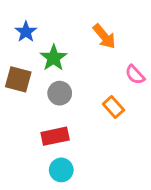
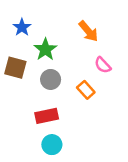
pink semicircle: (135, 75) -> (103, 65), moved
orange rectangle: (113, 107) -> (86, 90), moved

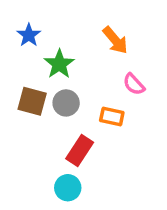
brown square: (15, 68) -> (32, 101), moved
orange rectangle: (86, 90) -> (112, 117), turned -36
red rectangle: (47, 116) -> (80, 150), moved, turned -45

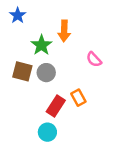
blue star: (29, 35) -> (18, 15), moved
orange arrow: (115, 40) -> (64, 31), moved, turned 42
orange rectangle: (112, 117) -> (78, 98), moved, turned 49

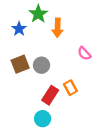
blue star: (18, 15) -> (19, 29), moved
green star: (41, 45) -> (38, 14), moved
brown square: (22, 71) -> (20, 64), turned -36

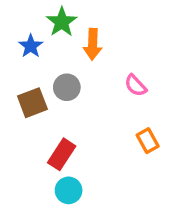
gray circle: (41, 65) -> (67, 87), moved
orange rectangle: (70, 88) -> (148, 141), moved
red rectangle: (50, 95) -> (62, 154), moved

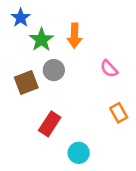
green star: (62, 22) -> (41, 40), moved
blue star: (31, 46) -> (21, 18), moved
cyan circle: (69, 190) -> (79, 153), moved

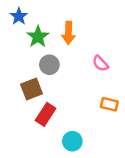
brown square: (26, 82) -> (32, 89), moved
orange rectangle: (119, 113) -> (109, 104), turned -48

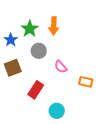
blue star: (19, 16) -> (11, 40), moved
pink semicircle: (100, 63) -> (61, 67), moved
brown square: (32, 89) -> (13, 68), moved

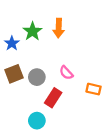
gray circle: (39, 51) -> (37, 77), moved
red rectangle: (36, 90) -> (53, 98), moved
cyan circle: (57, 111) -> (37, 121), moved

